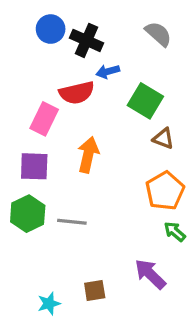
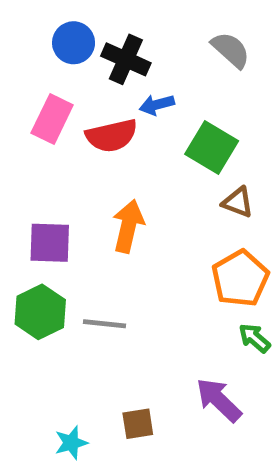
pink rectangle: (44, 119) -> (52, 119), moved

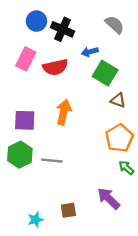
blue arrow: (157, 105) -> (90, 52), moved

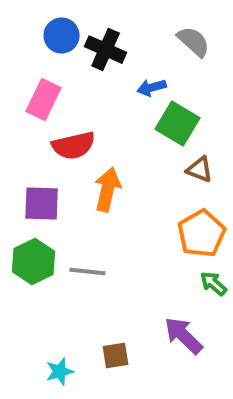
red semicircle: (55, 67) -> (74, 146), moved

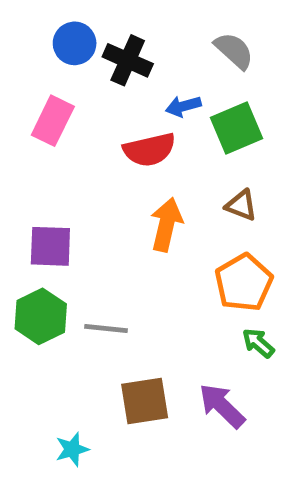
green square: (177, 124) -> (236, 128), moved, turned 36
red semicircle: (74, 146) -> (149, 150), moved
orange arrow: (108, 190) -> (166, 225), moved
brown square: (116, 355) -> (145, 401), moved, size x1.5

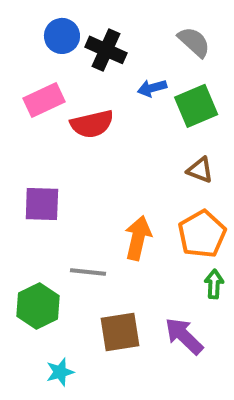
pink rectangle: (53, 121) -> (44, 100), turned 39
red semicircle: (149, 150) -> (92, 124), moved
orange arrow: (166, 225) -> (138, 238), moved
green hexagon: (41, 316) -> (38, 306), moved
green arrow: (258, 343) -> (214, 284), turned 52

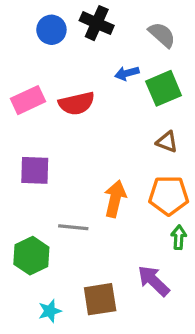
black cross: (106, 50) -> (97, 23), moved
pink rectangle: (44, 100) -> (28, 100), moved
orange pentagon: (202, 234) -> (169, 195), turned 30
brown square: (120, 332) -> (100, 299), moved

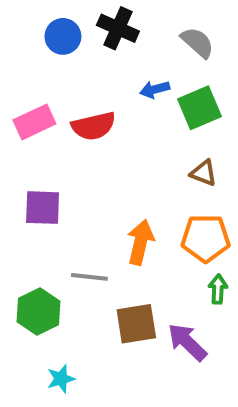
brown square: (100, 299) -> (136, 324), moved

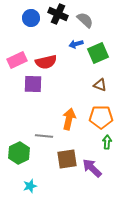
gray semicircle: (197, 43) -> (85, 20), moved
purple square: (43, 208) -> (33, 84), moved

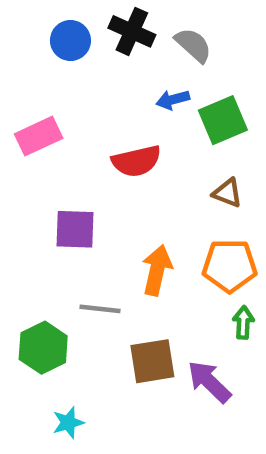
red semicircle: (46, 62) -> (136, 161), moved
purple square: (33, 84) -> (75, 229), moved

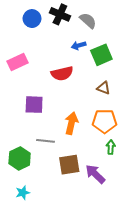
cyan star: (68, 423) -> (23, 193), moved

